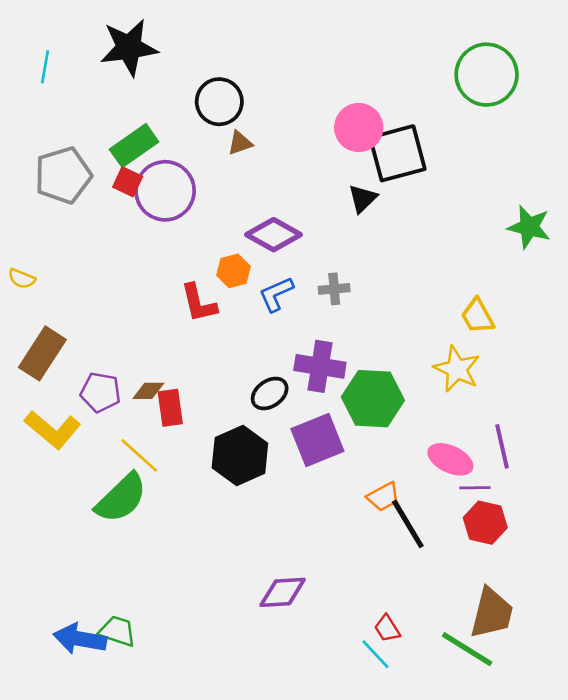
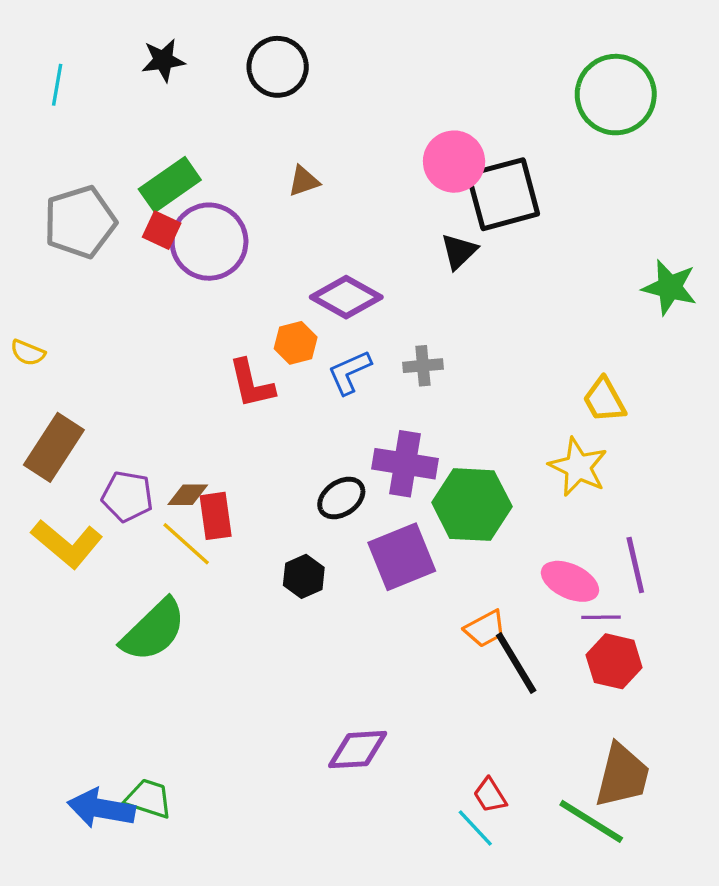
black star: (129, 47) -> (163, 60), size x0.6
black circle: (219, 102) -> (278, 67), moved
yellow line: (139, 455) -> (186, 544), moved
black hexagon: (240, 455) -> (304, 576), size x0.6

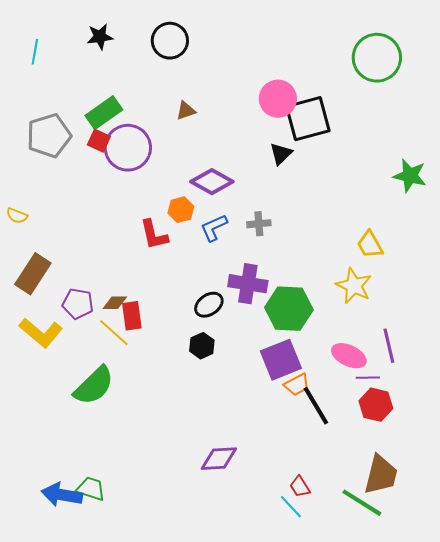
purple square: (402, 557) -> (281, 360), moved
black hexagon: (304, 576) -> (202, 346), moved

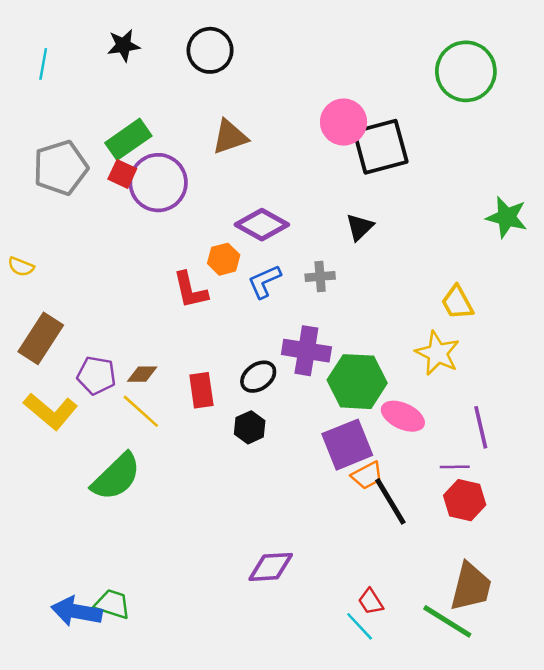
brown triangle: (186, 111) -> (230, 137), size x1.5
black triangle: (281, 154) -> (360, 227), moved
red rectangle: (132, 316) -> (201, 390), moved
pink ellipse: (349, 356) -> (403, 416), moved

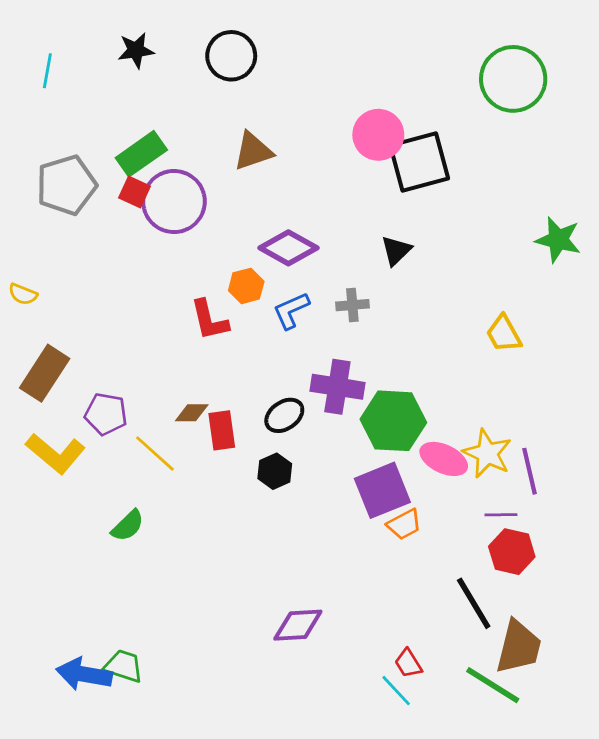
yellow star: (437, 353) -> (487, 454), moved
brown diamond: (142, 374) -> (192, 413), moved
green semicircle: (116, 477) -> (128, 526), size x0.6
black line: (390, 501) -> (474, 603), moved

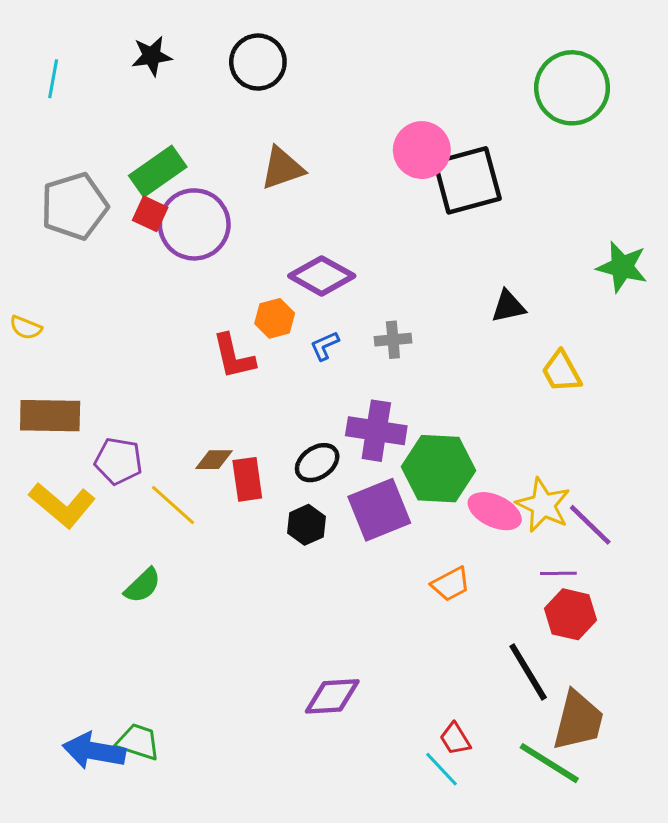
black triangle: (396, 251) -> (508, 306), moved, turned 32
blue L-shape: (291, 310) -> (325, 346), size x0.7
brown rectangle: (45, 373) -> (50, 416), turned 58
purple line: (530, 471) -> (590, 525), turned -33
purple square: (382, 490) -> (379, 510), moved

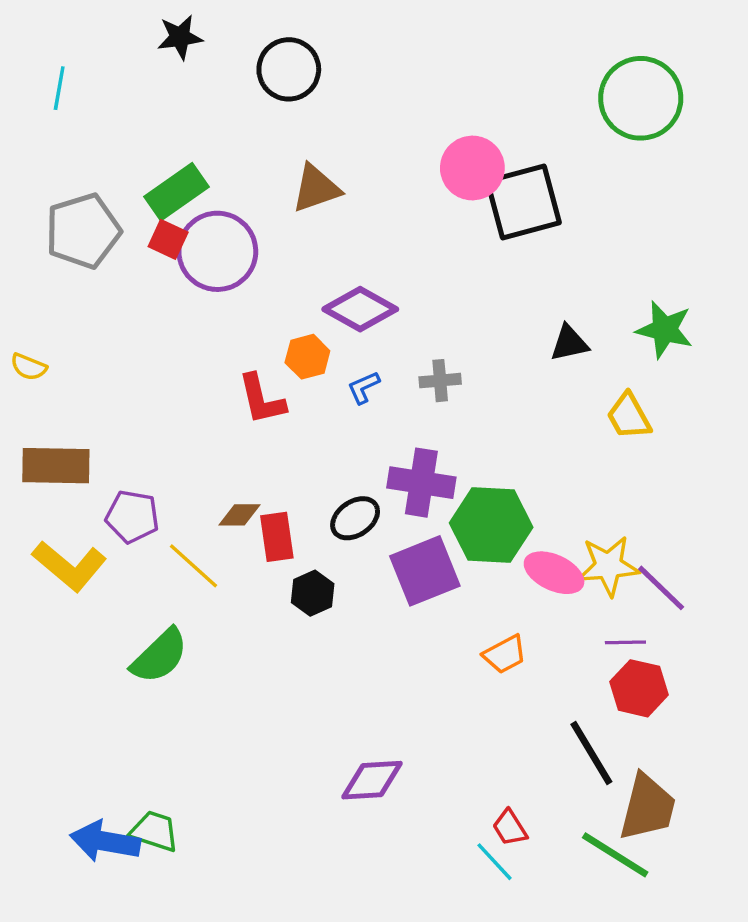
black star: (152, 56) -> (180, 37), moved
green star: (622, 267) -> (665, 330), moved
yellow star: (543, 505) -> (608, 566), turned -30
black hexagon: (306, 525) -> (313, 593), moved
green semicircle: (143, 586) -> (160, 656), size x1.4

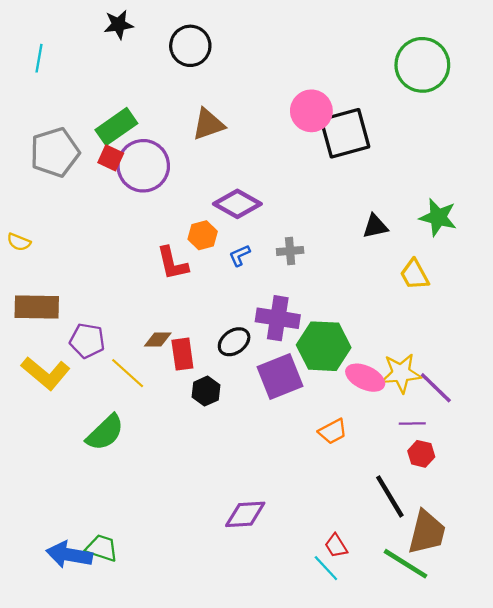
red hexagon: (639, 688) -> (421, 454), size x0.7

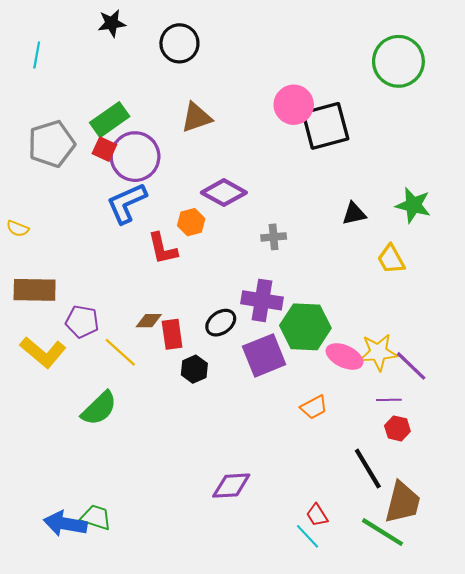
blue L-shape: (240, 255) -> (127, 203), moved, size x2.0

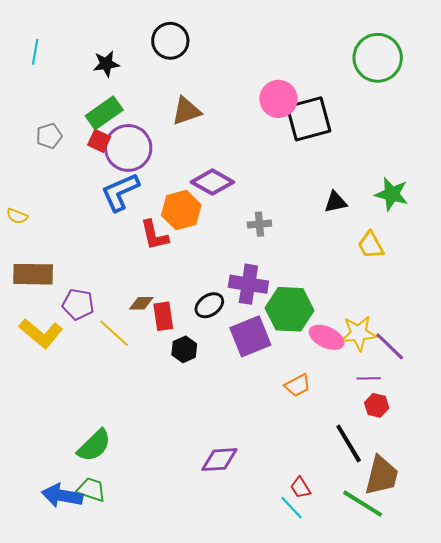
black star: (112, 23) -> (106, 64), moved
gray pentagon: (51, 144) -> (49, 136), size x0.6
orange hexagon: (191, 222) -> (181, 210), size x1.5
green semicircle: (99, 408) -> (94, 445), moved

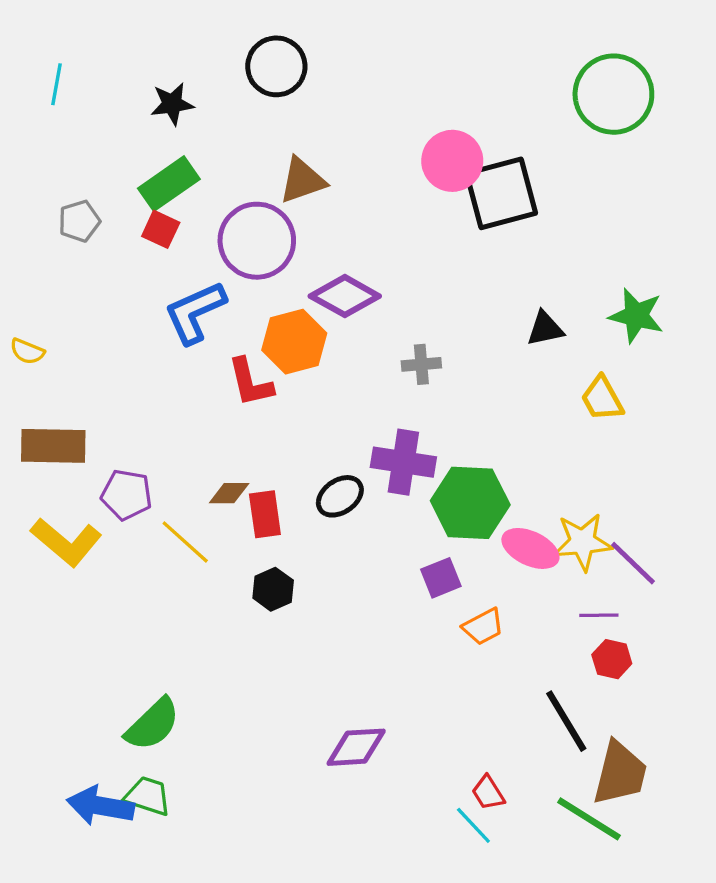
purple circle: (128, 148) -> (257, 241), moved
purple square: (250, 336) -> (441, 578), moved, size x0.6
black hexagon: (184, 349) -> (273, 589), moved

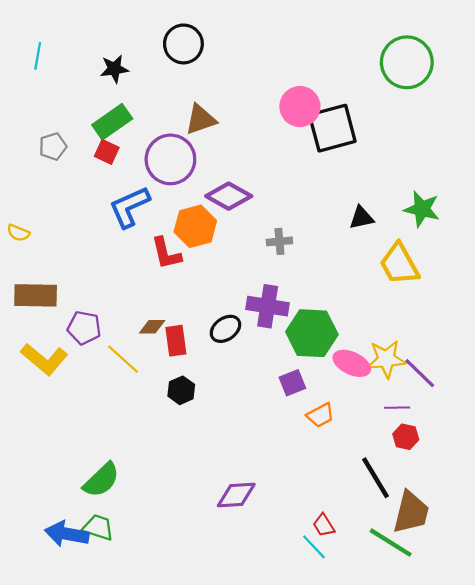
yellow trapezoid: (602, 399) -> (399, 264), size x1.4

